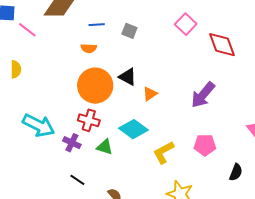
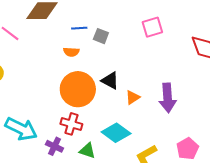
pink square: (186, 24) -> (152, 27), moved, turned 30
gray square: (129, 31) -> (101, 36), moved
purple arrow: (203, 95) -> (168, 98), moved, turned -44
pink pentagon: (205, 145) -> (188, 149), turned -30

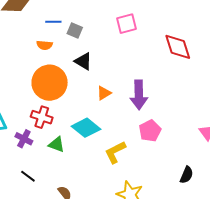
black triangle: (110, 80) -> (83, 61), moved
pink pentagon: (188, 149) -> (150, 131), moved

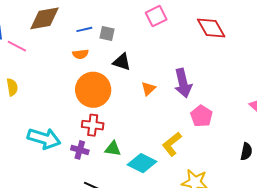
cyan diamond: (86, 128) -> (142, 163), moved

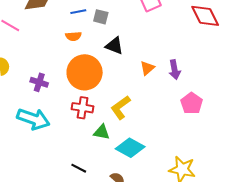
purple arrow: (183, 83) -> (175, 70), size x0.7
orange triangle: (148, 89) -> (147, 68), moved
yellow L-shape: (172, 144) -> (121, 107), moved
purple cross: (80, 150) -> (39, 82), moved

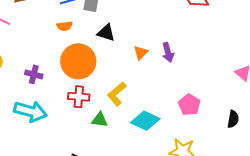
pink pentagon: (192, 103) -> (189, 105), moved
cyan diamond: (130, 148) -> (145, 121), moved

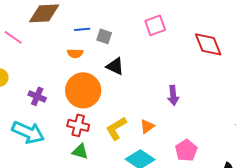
orange triangle: (141, 53) -> (147, 126), moved
green triangle: (100, 120) -> (80, 151), moved

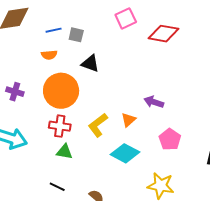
red diamond: (208, 44) -> (164, 34), moved, turned -52
purple arrow: (173, 95) -> (154, 102), moved, turned 120
purple cross: (37, 96) -> (15, 92), moved

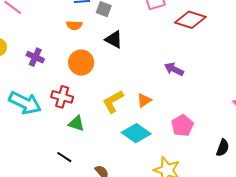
orange circle: (61, 91) -> (81, 62), size x0.7
purple arrow: (154, 102) -> (174, 69), moved
red cross: (60, 126) -> (62, 97), moved

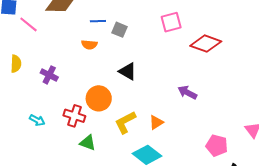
black triangle: (114, 39) -> (128, 71), moved
orange circle: (81, 62) -> (99, 98), moved
cyan arrow: (25, 103) -> (37, 120), size x0.5
pink pentagon: (182, 126) -> (217, 146), moved, turned -30

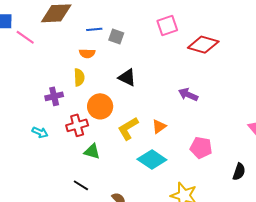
yellow semicircle: (16, 64) -> (79, 77), moved
purple cross: (49, 75) -> (54, 96), moved, turned -36
red cross: (74, 116) -> (77, 125), turned -30
pink pentagon: (217, 146) -> (201, 148), moved

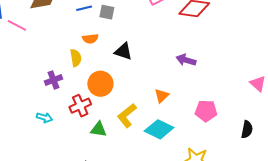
orange semicircle: (87, 53) -> (90, 39), moved
yellow L-shape: (128, 128) -> (127, 115), moved

